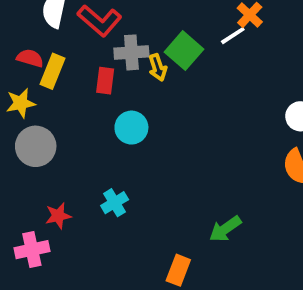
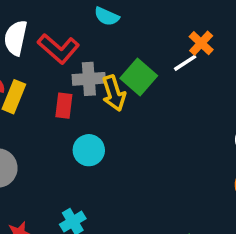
yellow arrow: (158, 67) -> (114, 93), size x1.4

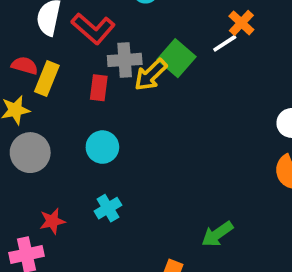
yellow arrow: (114, 93) -> (151, 75), turned 64
cyan circle: (89, 150) -> (102, 147), moved

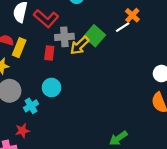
cyan cross: (108, 208) -> (31, 106), moved

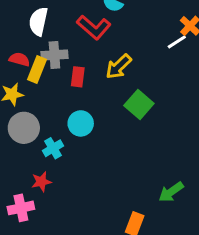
red L-shape: (46, 19) -> (94, 27), moved
green square: (95, 36) -> (139, 105), moved
gray cross: (64, 37) -> (54, 55), moved

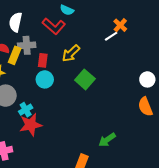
cyan circle: (81, 123) -> (45, 79), moved
red star: (41, 182) -> (31, 125), moved, size x1.6

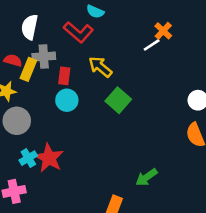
yellow arrow: (71, 53) -> (100, 67), turned 84
cyan cross: (26, 110) -> (28, 158), moved
red star: (31, 125) -> (49, 158), turned -30

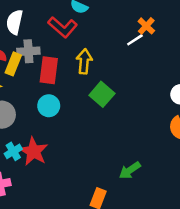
yellow arrow: (100, 67) -> (84, 61), turned 55
red rectangle: (64, 76) -> (49, 70), size x1.5
cyan circle: (67, 100) -> (49, 106), moved

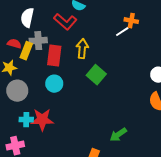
orange cross: (146, 26) -> (131, 21), turned -32
cyan cross: (13, 151) -> (26, 120), turned 32
red star: (34, 151) -> (42, 120), turned -30

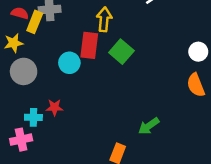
red rectangle: (54, 56) -> (89, 45), moved
cyan cross: (26, 120) -> (33, 117), moved
red star: (42, 120) -> (55, 107), size x0.6

